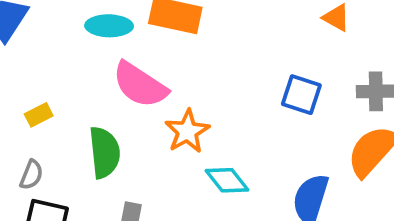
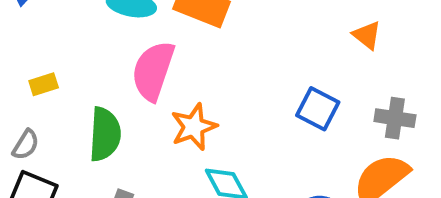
pink semicircle: (140, 85) -> (153, 71), turned 66

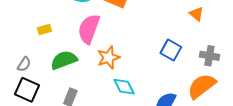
yellow rectangle: (44, 84) -> (44, 29), moved
green semicircle: (105, 134) -> (64, 60), turned -116

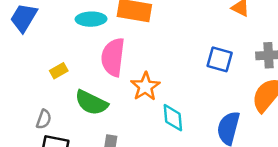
green semicircle: (64, 60) -> (91, 103), turned -120
cyan diamond: (124, 87) -> (173, 118), turned 35

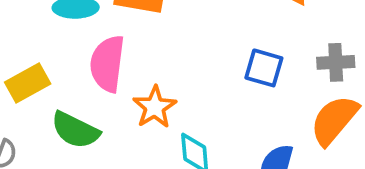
yellow rectangle: (59, 71) -> (28, 83), size x1.6

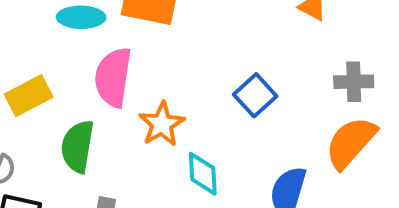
blue square: (264, 68) -> (255, 95), moved, turned 30
green semicircle: (75, 130) -> (78, 146), turned 72

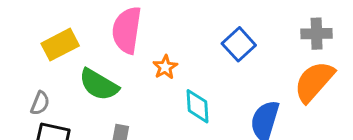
orange star: (162, 124) -> (165, 67), size x0.7
green semicircle: (78, 146) -> (99, 85), turned -69

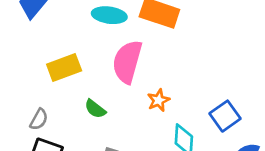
blue square: (239, 44) -> (225, 116), moved
green semicircle: (99, 85) -> (95, 109), size x0.6

